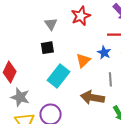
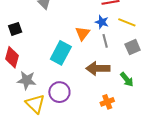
black square: (47, 48) -> (15, 29), moved
gray line: (110, 79) -> (105, 41), moved

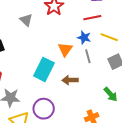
brown arrow: (98, 68) -> (70, 80), moved, size x0.7

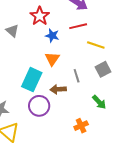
blue star: (84, 38) -> (52, 36), moved
gray line: (88, 56) -> (77, 76), moved
purple circle: (44, 109) -> (39, 106), moved

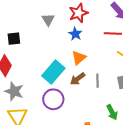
blue star: (52, 36) -> (75, 34), moved
brown arrow: (58, 89) -> (78, 79), moved, turned -49

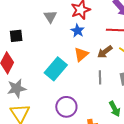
brown arrow: (78, 79) -> (105, 52), moved
gray star: (14, 91) -> (17, 88), turned -30
purple circle: (53, 99) -> (66, 107), moved

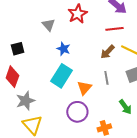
blue star: (78, 31) -> (64, 49), moved
orange triangle: (81, 54) -> (84, 88), moved

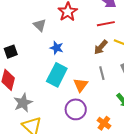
orange cross: (104, 128) -> (104, 123), turned -32

